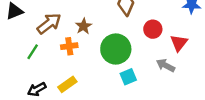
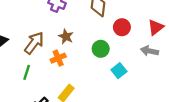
red circle: (153, 29) -> (122, 27), moved
red triangle: (179, 43) -> (156, 27), turned 30
green circle: (116, 49) -> (101, 49), size x0.6

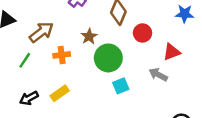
red circle: (122, 27) -> (143, 33), moved
brown star: (66, 37) -> (89, 36), moved
green circle: (101, 49) -> (108, 58), size x1.5

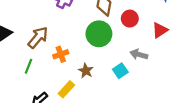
brown star: (89, 36) -> (86, 71), moved
green circle: (108, 58) -> (99, 34), moved
gray arrow: (158, 75) -> (139, 54), moved

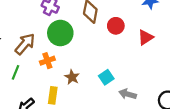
green circle: (99, 34) -> (60, 33), moved
gray arrow: (139, 54) -> (128, 94), moved
yellow rectangle: (66, 89) -> (53, 95), turned -35

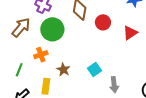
brown arrow: (25, 44) -> (21, 27), moved
green line: (15, 72) -> (19, 70), moved
gray arrow: (128, 94) -> (114, 85), turned -112

